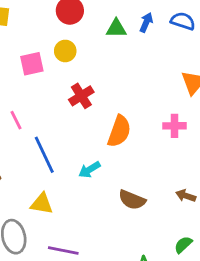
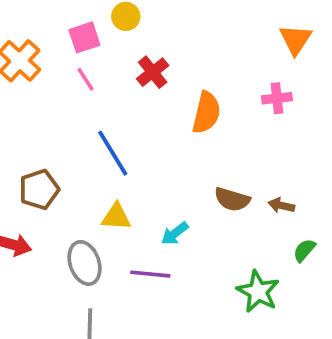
pink line: (16, 120) -> (85, 79), moved
cyan arrow: (89, 170) -> (175, 233), moved
brown arrow: (186, 196) -> (281, 205), moved

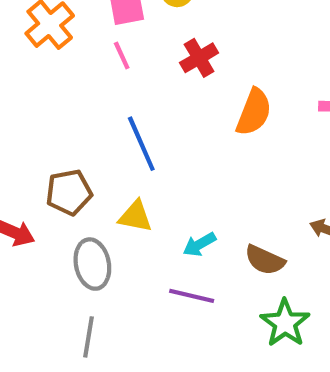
brown pentagon: (39, 189) -> (69, 192), moved
brown semicircle: (232, 199) -> (265, 260), moved
purple line: (150, 274) -> (192, 296), moved

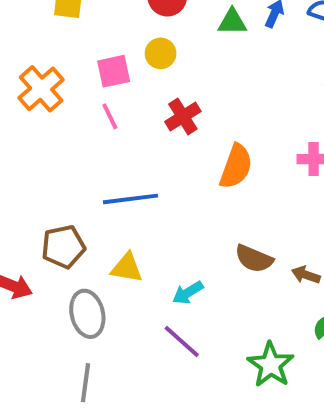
blue line: (141, 144) -> (131, 199), turned -72
brown semicircle: (265, 260) -> (254, 259), moved
purple line: (192, 296) -> (182, 341), turned 30

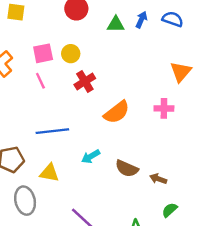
yellow circle: (161, 53) -> (71, 54), moved
orange semicircle: (236, 166) -> (117, 112), turned 32
cyan arrow: (188, 293) -> (91, 157), moved

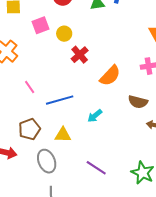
pink square: (43, 53) -> (41, 25), moved
pink line: (40, 81) -> (30, 87), moved
brown semicircle: (127, 168) -> (138, 102), moved

